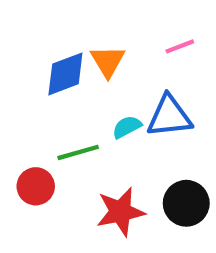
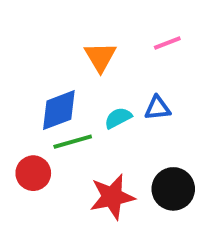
blue diamond: (65, 74) -> (59, 110), moved
blue triangle: (169, 116) -> (157, 108), size x0.6

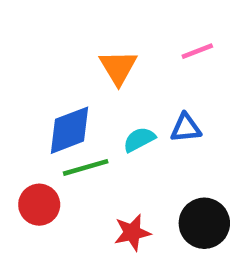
red star: (112, 197) -> (132, 233), size x0.7

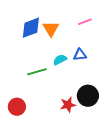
blue diamond: (69, 130) -> (31, 28), moved
red circle: (39, 205) -> (17, 107), moved
red star: (132, 233) -> (68, 105), moved

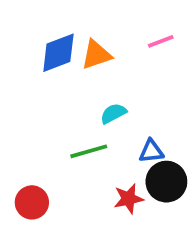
orange triangle: (51, 29) -> (96, 55), turned 42
blue triangle: (80, 55) -> (151, 151), moved
green line: (37, 72) -> (89, 151), moved

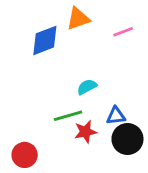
orange triangle: (96, 55) -> (78, 19), moved
red star: (129, 199) -> (85, 132), moved

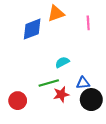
pink line: (123, 32) -> (88, 23), turned -72
red circle: (25, 155) -> (18, 101), moved

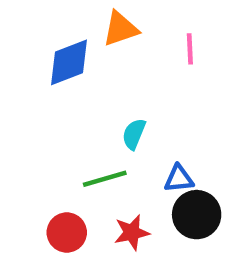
cyan semicircle: (62, 62) -> (134, 134), turned -40
red star: (61, 94) -> (132, 232), moved
red circle: (18, 101) -> (67, 232), moved

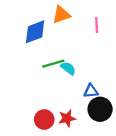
cyan semicircle: (134, 134) -> (68, 68), turned 105
green line: (105, 179) -> (53, 64), moved
red circle: (67, 232) -> (44, 120), moved

